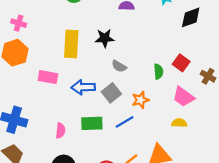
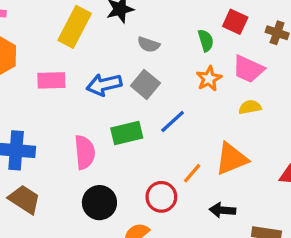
yellow rectangle: (71, 44) -> (75, 27), turned 36
orange star: (140, 100) -> (209, 79), moved
pink semicircle: (61, 131) -> (85, 152), size x1.5

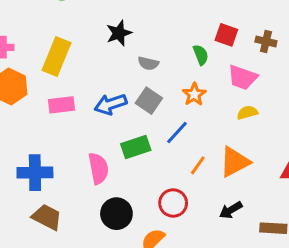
yellow rectangle: (75, 27) -> (56, 56), moved
orange star: (209, 79) -> (194, 94), moved
orange line: (192, 173) -> (198, 165), moved
black arrow: (222, 210) -> (231, 210), turned -30

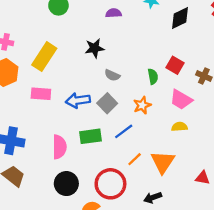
orange triangle: (235, 162) -> (163, 162), turned -40
red circle: (173, 203) -> (110, 184), size x1.4

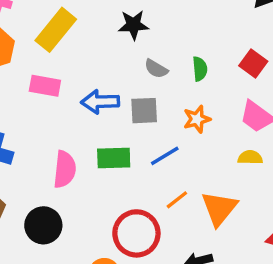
green semicircle: (153, 76) -> (200, 69), moved
gray square: (107, 103) -> (144, 111), turned 36
black circle: (66, 184) -> (43, 225), moved

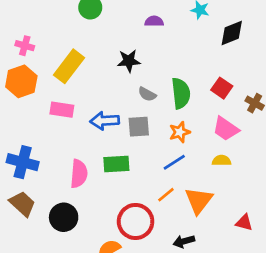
green semicircle: (200, 69) -> (181, 93), size x1.6
blue line: (165, 156) -> (174, 162), moved

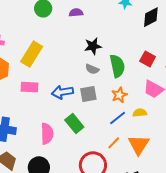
purple semicircle: (154, 21) -> (76, 13), moved
black star: (129, 61) -> (93, 46), moved
yellow semicircle: (221, 160) -> (140, 113), moved
green rectangle: (116, 164) -> (74, 124), turned 60

